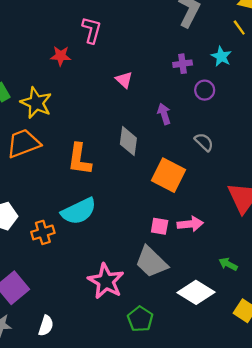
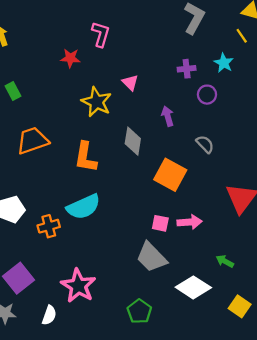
yellow star: (36, 103) -> (97, 102), moved
pink star: (106, 281) -> (78, 286), moved

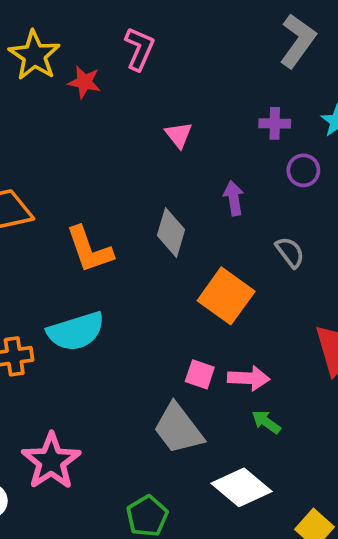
yellow star: (97, 102) -> (34, 55), moved
orange L-shape: (86, 157) -> (89, 250), turned -36
green arrow: (225, 261) -> (266, 422), moved

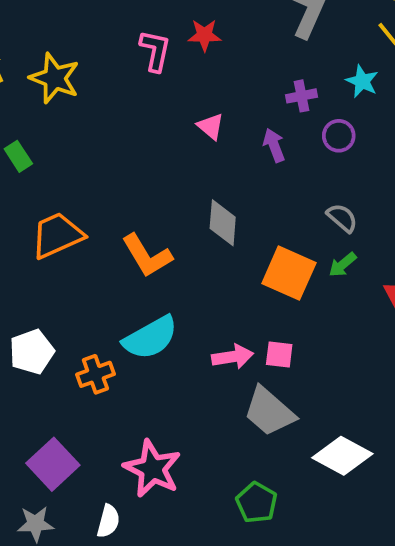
red star: (84, 82) -> (204, 35), moved
purple arrow: (234, 198) -> (274, 145), moved
pink arrow: (249, 378) -> (233, 357), moved
green arrow: (266, 422) -> (343, 265), moved, turned -64

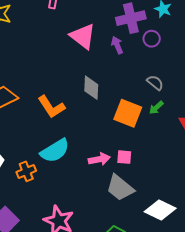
purple cross: (302, 96) -> (131, 18), size x1.8
pink triangle: (211, 126) -> (83, 36), size x1.8

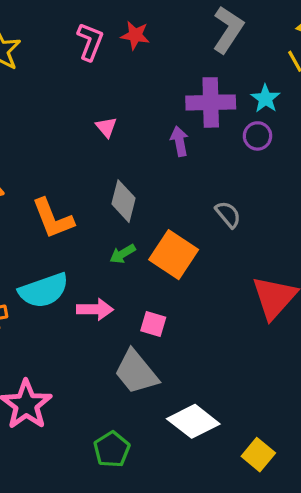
pink triangle: (83, 36) -> (106, 127), moved, size x0.5
purple circle: (152, 39) -> (258, 136), moved
green arrow: (156, 108) -> (123, 254), moved
pink arrow: (99, 159) -> (95, 309), moved

